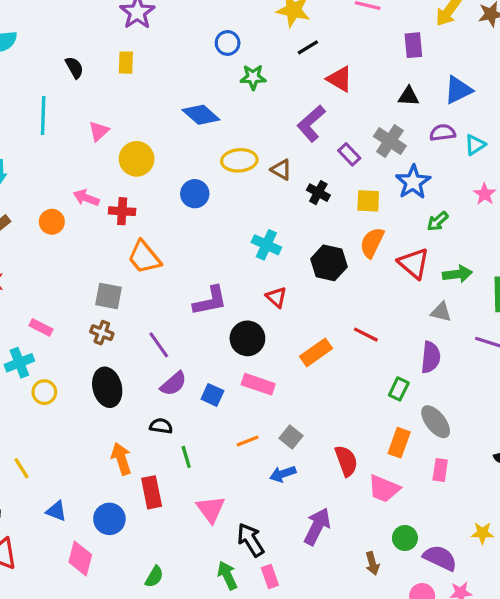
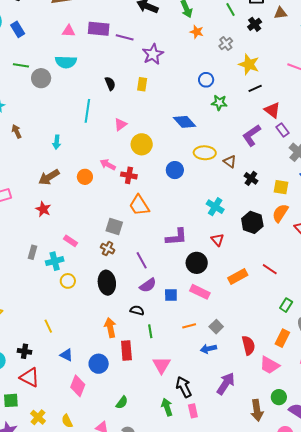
purple rectangle: (349, 154) -> (283, 130), moved
blue square: (212, 395) -> (171, 295), turned -32
brown arrow: (372, 563) -> (257, 410), size x1.5

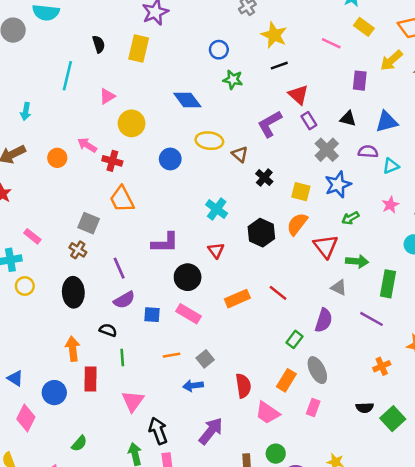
yellow rectangle: (142, 84) -> (139, 49), size x1.5

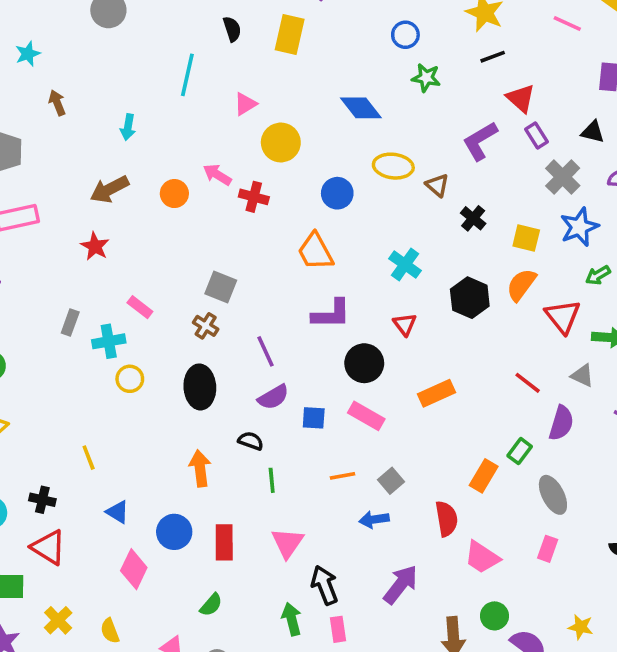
orange trapezoid: (122, 199) -> (315, 251), moved
red line: (278, 293) -> (528, 383), moved
red rectangle: (90, 379) -> (224, 542), moved
orange rectangle: (286, 380) -> (484, 476), moved

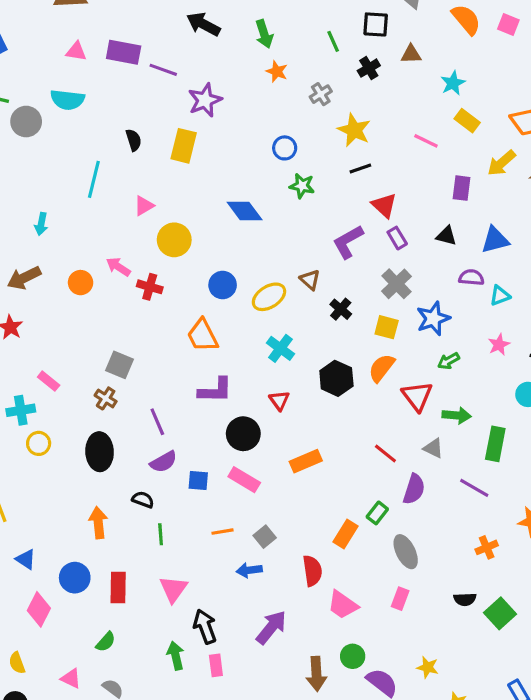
yellow ellipse: (393, 166) -> (269, 297), moved, turned -40
gray cross: (563, 177) -> (397, 284), moved

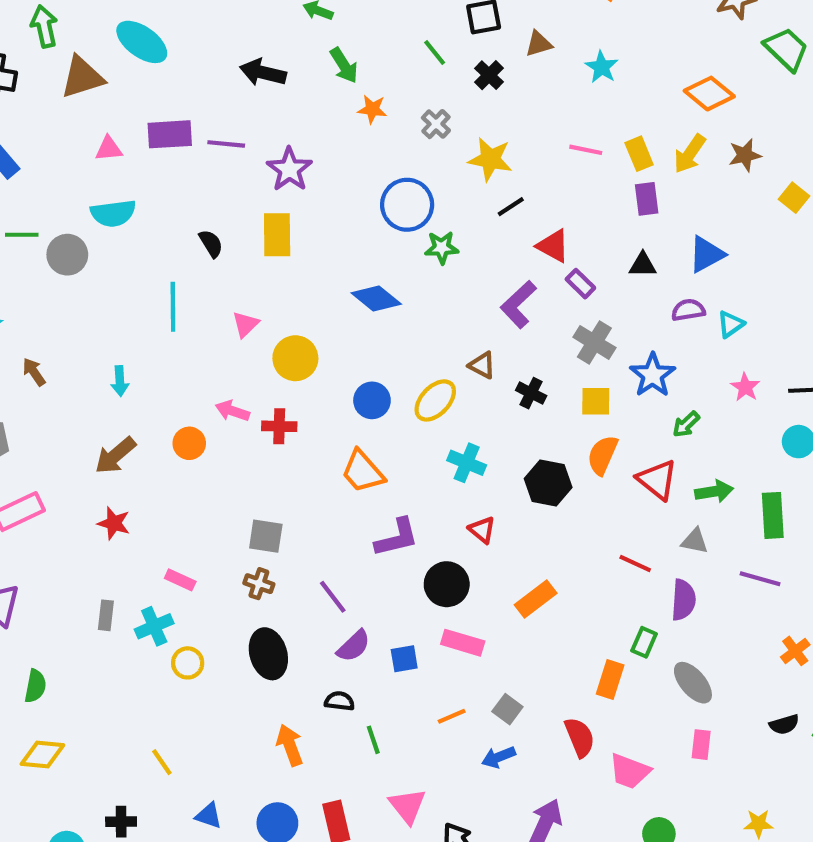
yellow rectangle: (467, 121) -> (639, 154), moved, turned 45
blue circle: (285, 148) -> (407, 205), size x1.6

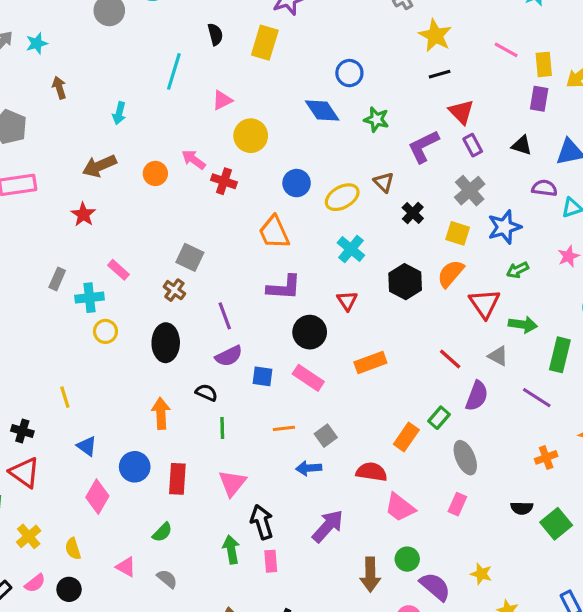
blue circle: (407, 205) -> (349, 73), moved, size x0.7
green star: (442, 248) -> (376, 119), moved
red semicircle: (580, 737) -> (372, 472), turned -76

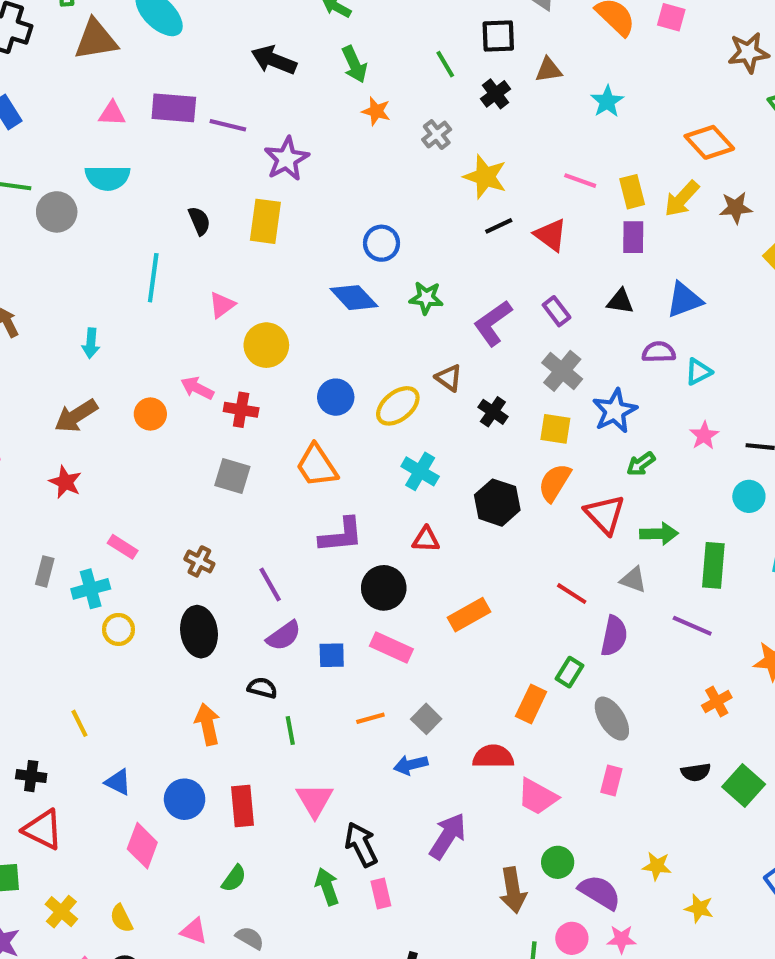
red triangle: (461, 112) -> (551, 235), moved
gray square: (190, 257) -> (232, 476), moved
red triangle: (347, 301) -> (426, 539), turned -45

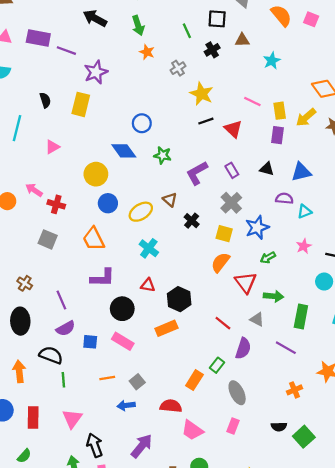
yellow circle: (266, 345) -> (96, 174), moved
black hexagon: (497, 503) -> (179, 299), moved
black semicircle: (262, 688) -> (51, 355), size x1.5

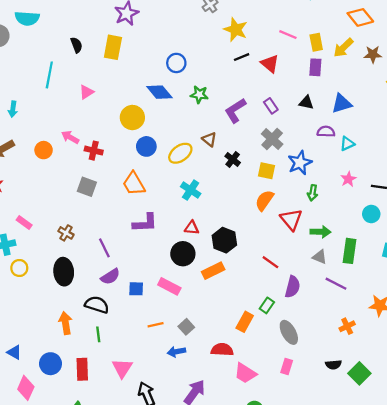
green arrow: (268, 258) -> (313, 193), turned -48
black circle: (122, 309) -> (183, 254), moved
gray triangle: (257, 319) -> (320, 257), moved
green line: (63, 380) -> (98, 334), moved

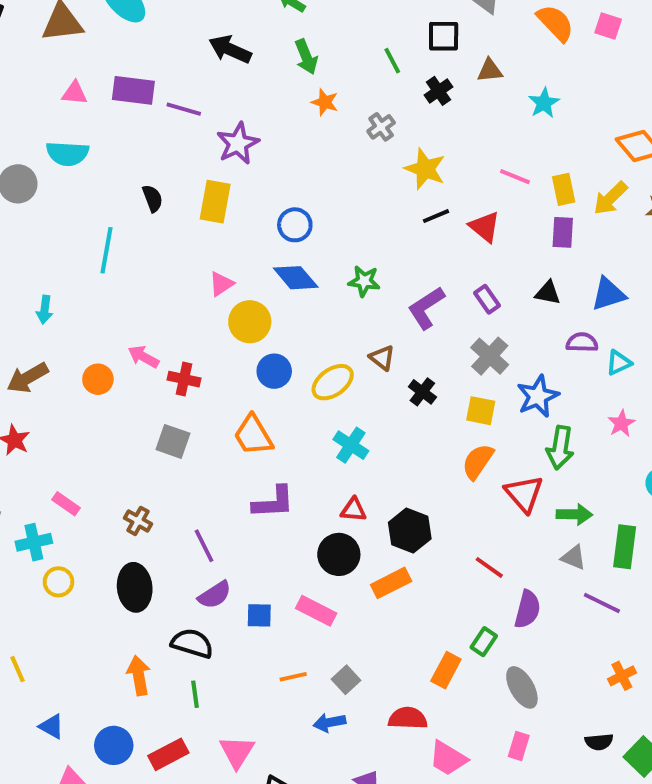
blue circle: (176, 63) -> (295, 225), moved
pink triangle: (86, 92) -> (221, 284), moved
green arrow: (313, 193) -> (560, 448), size x1.5
red rectangle: (82, 369) -> (168, 754), turned 65

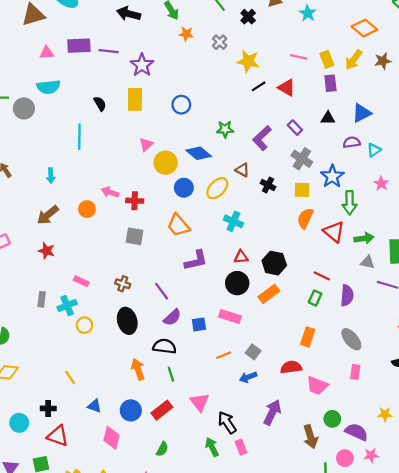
blue diamond: (296, 278) -> (199, 153), moved
green rectangle: (484, 642) -> (315, 298), moved

